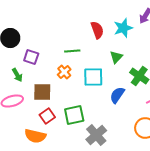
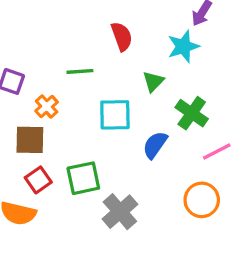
cyan star: (123, 28) -> (183, 46), moved
orange cross: (64, 72) -> (47, 106), moved

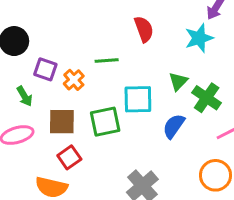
green triangle: (153, 81) -> (178, 81), moved
orange cross: (47, 106) -> (74, 80), moved
green square: (83, 178) -> (105, 122), moved

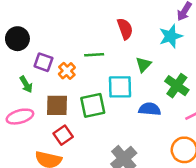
green triangle: (178, 81) -> (143, 65), moved
blue semicircle: (174, 126) -> (150, 109), turned 60

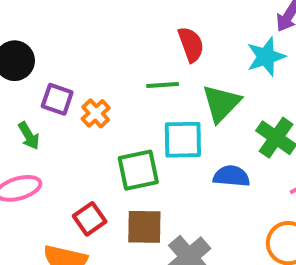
green line: (94, 55) -> (163, 85), moved
green triangle: (143, 65) -> (221, 103), size x1.5
brown square: (57, 105) -> (144, 227), moved

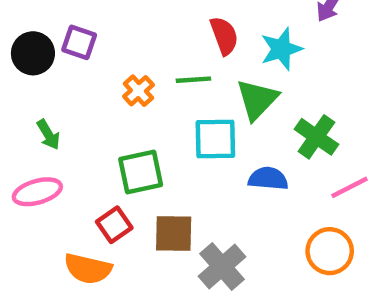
cyan star: (266, 57) -> (281, 49), moved
purple square: (57, 99) -> (79, 42), moved
orange cross: (96, 113) -> (138, 91), moved
green square: (138, 170) -> (141, 172), moved

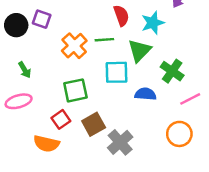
orange cross: (138, 91) -> (74, 46), size x1.5
brown square: (174, 234) -> (94, 124), turned -30

